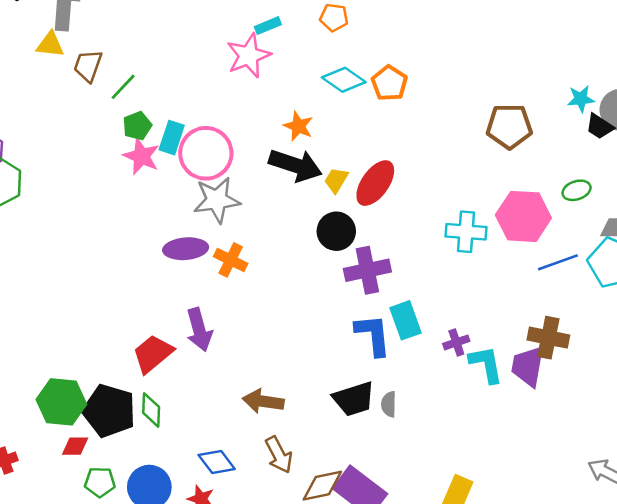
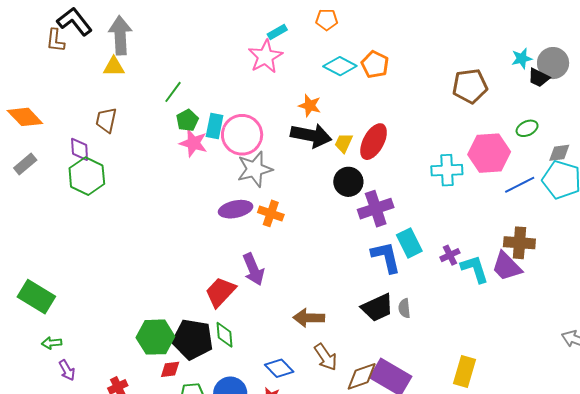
brown trapezoid: (88, 66) -> (106, 120), moved
purple trapezoid: (528, 366) -> (507, 266), turned -48

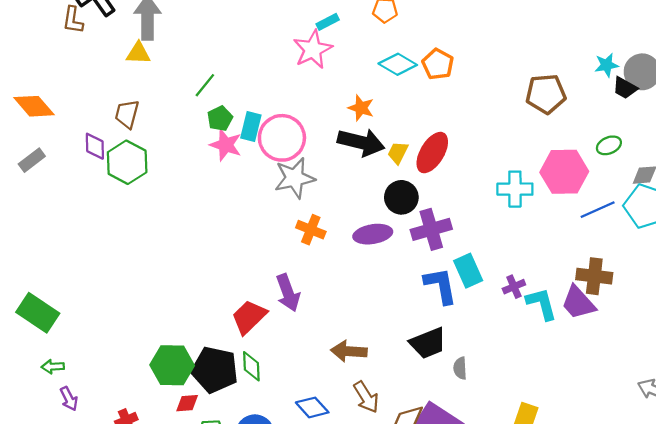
green hexagon: (87, 176) -> (127, 162), moved
purple ellipse: (236, 209) -> (373, 234), moved
gray semicircle: (404, 308) -> (460, 368), moved

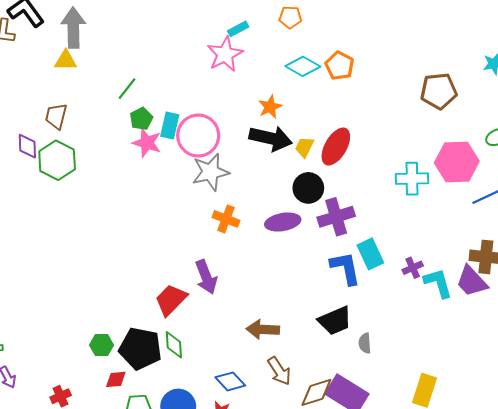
orange star: (361, 108) -> (270, 107), turned 30
green hexagon: (172, 365) -> (102, 345), size x0.6

